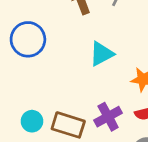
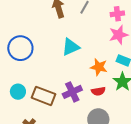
blue circle: (28, 39) -> (20, 48), moved

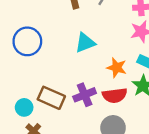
red semicircle: (98, 91) -> (115, 95), size x1.5
cyan circle: (18, 92) -> (24, 107), moved

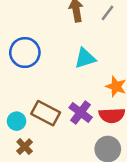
purple cross: (85, 95) -> (81, 112), turned -35

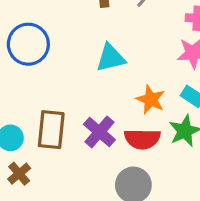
brown rectangle: (46, 113) -> (51, 130), turned 64

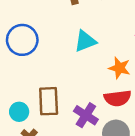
purple cross: (99, 132) -> (86, 115), moved

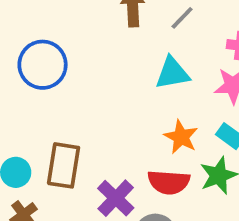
cyan triangle: (85, 41) -> (172, 73), moved

